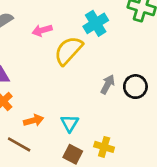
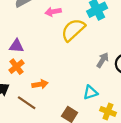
cyan triangle: (70, 123) -> (90, 93), moved, turned 35
yellow cross: (104, 147) -> (108, 111), moved

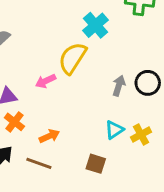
pink arrow: (53, 12) -> (46, 81), moved
yellow cross: (108, 111) -> (141, 135), moved, turned -35

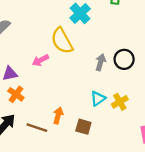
yellow semicircle: (72, 58) -> (62, 41), turned -60
orange arrow: (49, 136) -> (58, 115), moved, turned -49

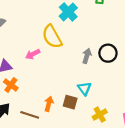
cyan triangle: (98, 99) -> (84, 88), turned -32
yellow cross: (120, 102) -> (100, 115), moved
brown square: (83, 127) -> (70, 102), moved

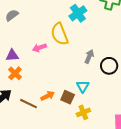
black circle: (108, 53) -> (109, 66), moved
orange arrow: (49, 104) -> (48, 96), turned 40
yellow cross: (100, 115) -> (83, 112), moved

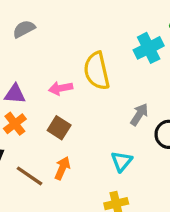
cyan cross: (78, 13) -> (149, 48), moved
orange arrow: (48, 96) -> (62, 168), turned -48
brown square: (68, 97) -> (59, 128), moved

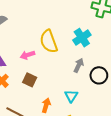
cyan cross: (149, 48) -> (82, 38), moved
orange arrow: (62, 168) -> (46, 105), moved

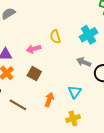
yellow semicircle: (49, 41) -> (55, 37), size x0.6
gray arrow: (79, 65) -> (84, 62), turned -96

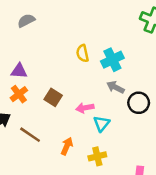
cyan cross: (88, 35) -> (112, 60), moved
pink arrow: (34, 49) -> (85, 108), moved
orange arrow: (49, 100) -> (67, 146), moved

